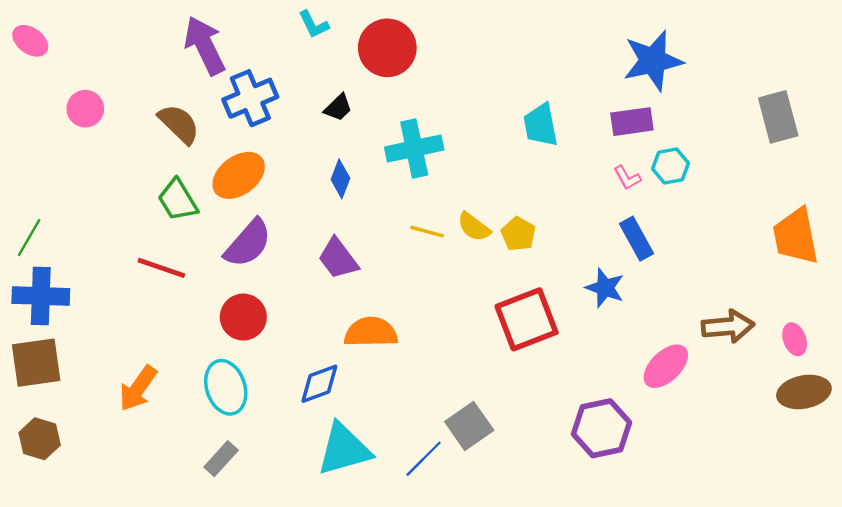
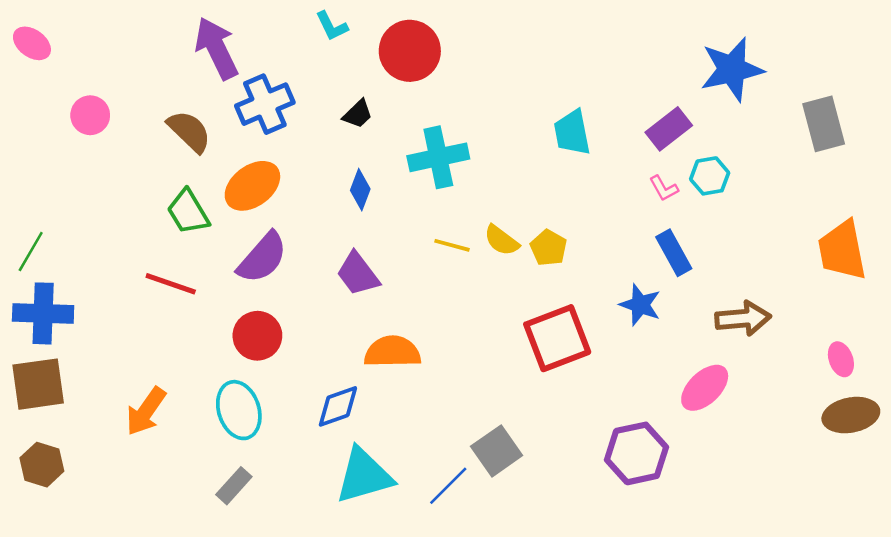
blue star: (653, 61) -> (732, 69), moved
purple rectangle: (632, 122) -> (669, 129), turned -30
brown arrow: (728, 326) -> (743, 318), moved

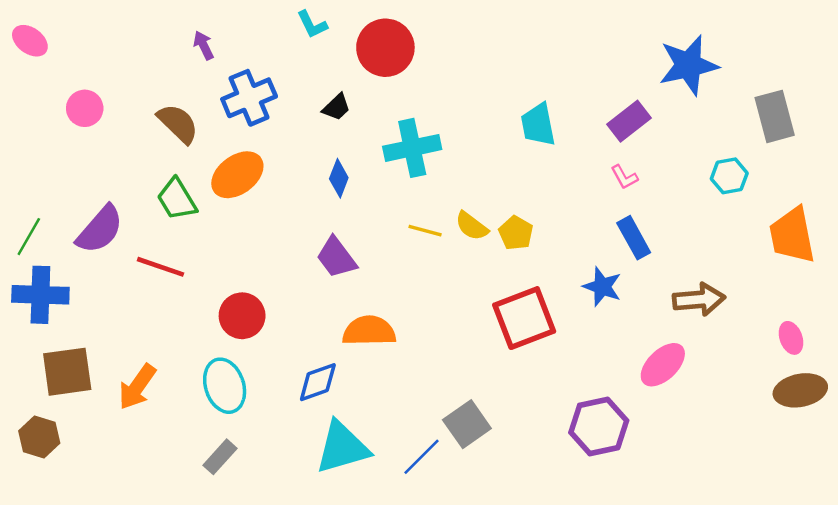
purple arrow: (217, 48) -> (204, 45), size x0.5
cyan hexagon: (710, 176) -> (729, 176), moved
purple semicircle: (262, 258) -> (100, 230), moved
brown square: (38, 384) -> (67, 372), moved

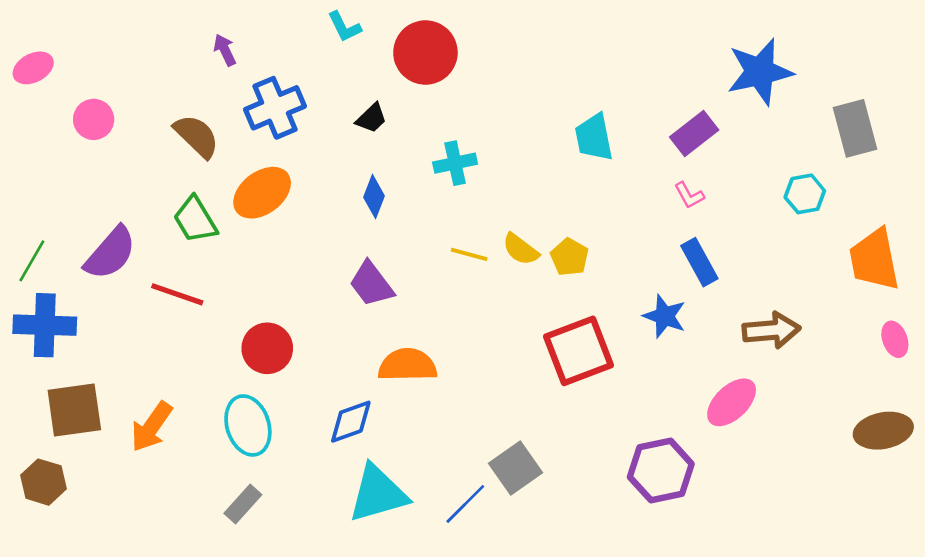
pink ellipse: (30, 41) -> (33, 68), moved, turned -64
cyan cross: (412, 148) -> (455, 163), size x0.7
pink ellipse: (791, 338) -> (895, 339), moved

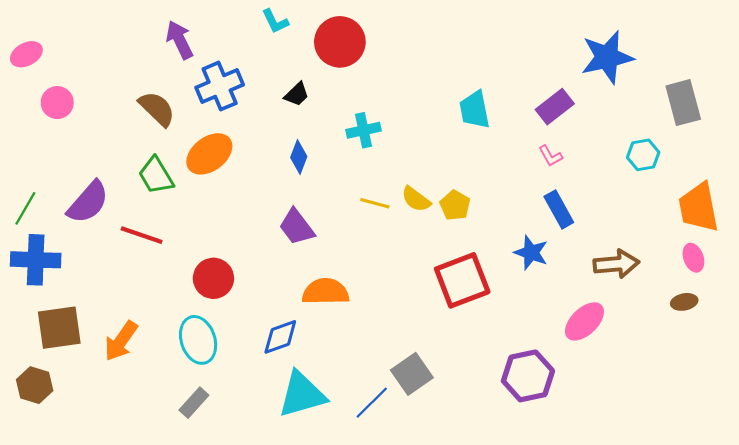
purple arrow: (225, 50) -> (180, 40), size x1.5
pink circle: (94, 119) -> (57, 103), moved
pink ellipse: (895, 339) -> (693, 258), moved
brown ellipse: (883, 431) -> (684, 302), moved, size x0.6

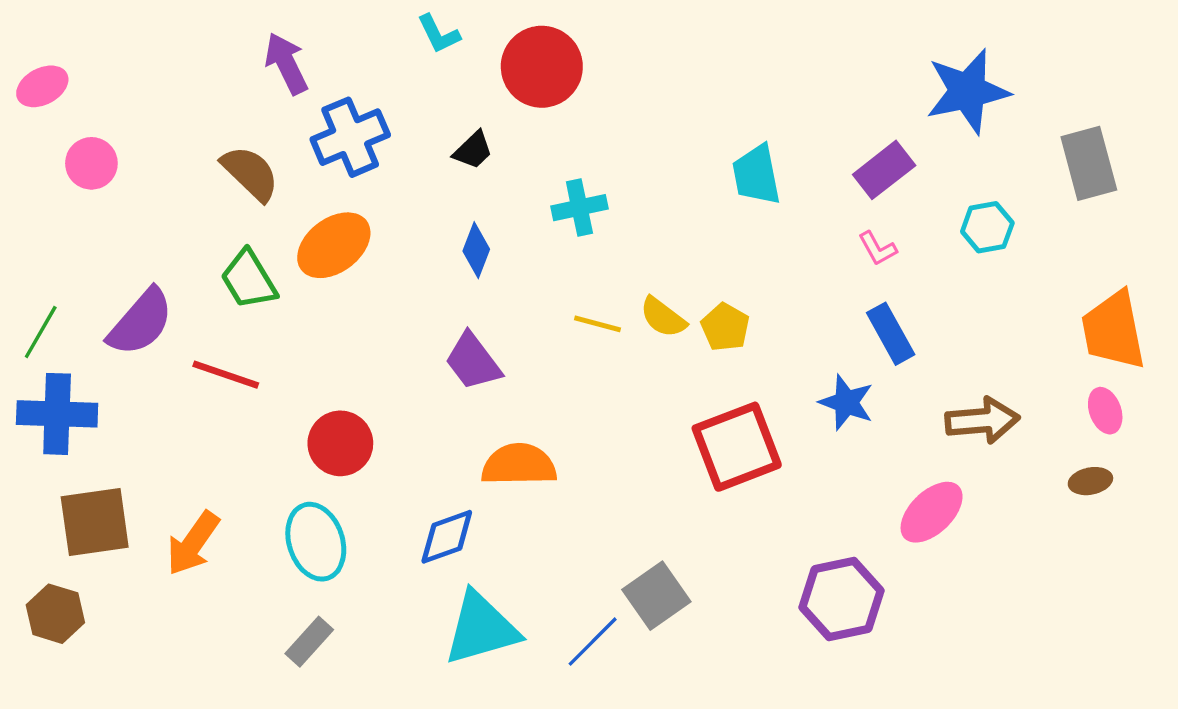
cyan hexagon: (643, 155) -> (987, 227), moved

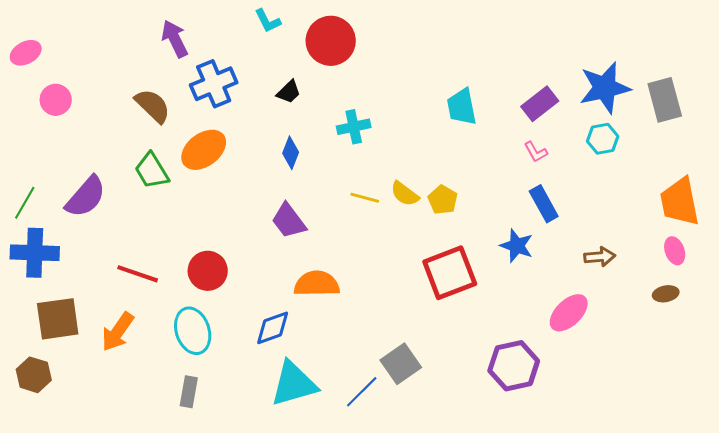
blue star: (968, 91) -> (605, 88), moved
red line: (226, 375) -> (138, 274), moved
brown arrow: (982, 420) -> (600, 257), size x0.7
gray rectangle: (309, 642) -> (189, 392), turned -32

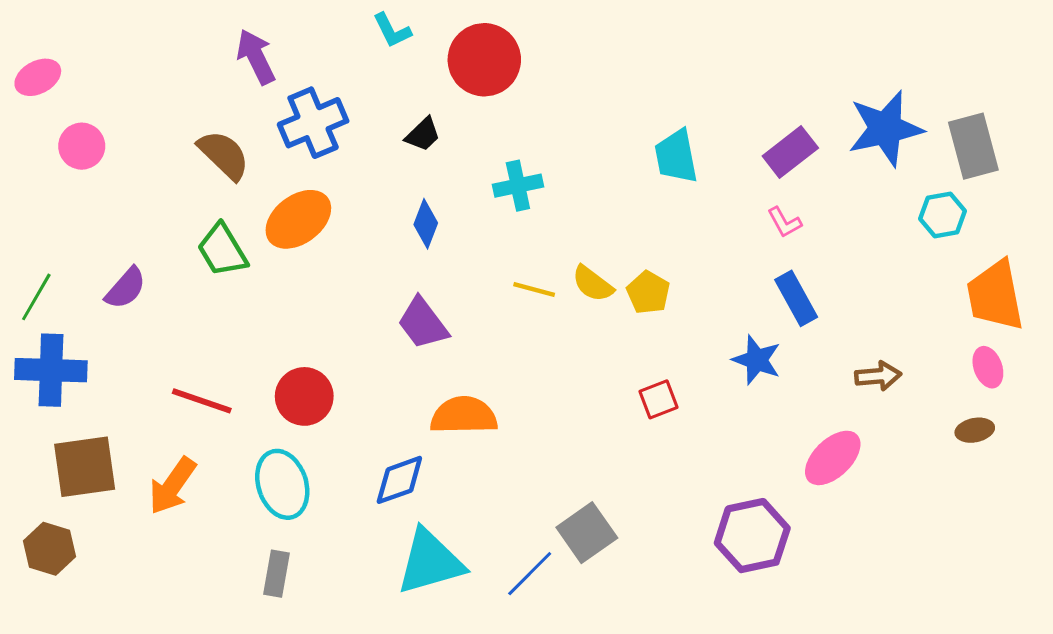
cyan hexagon: (603, 139) -> (943, 215), moved
purple semicircle: (86, 197) -> (126, 288), size x0.7
red square: (450, 273) -> (659, 399), size x0.5

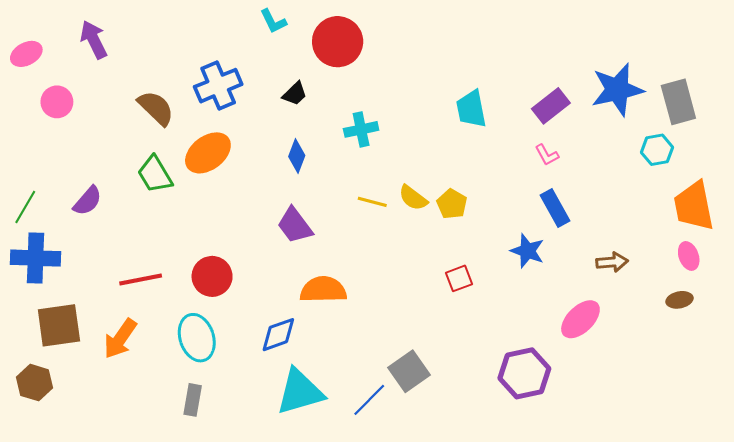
purple arrow: (256, 57) -> (94, 40), moved
red line: (202, 401) -> (141, 279), turned -30

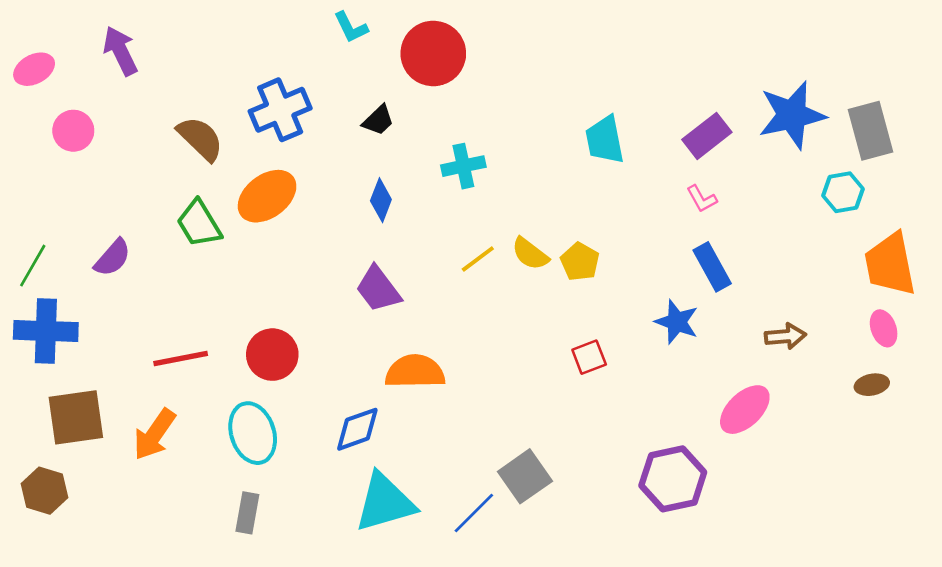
yellow line: (372, 202) -> (478, 259), turned -52

